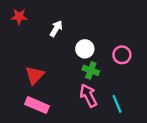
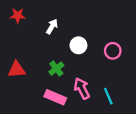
green cross: (91, 70) -> (56, 69), moved, turned 32
red triangle: (35, 75) -> (17, 70), moved, turned 42
pink rectangle: (37, 105) -> (55, 97), moved

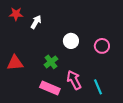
white arrow: (52, 27) -> (36, 22), moved

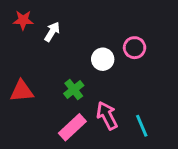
pink circle: (102, 46) -> (135, 48), moved
pink rectangle: (50, 88) -> (72, 127), turned -66

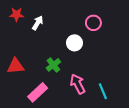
pink circle: (135, 48) -> (93, 23), moved
pink rectangle: (72, 127) -> (38, 92), moved

